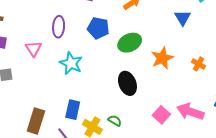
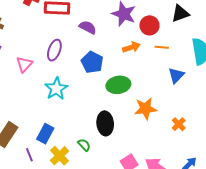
green semicircle: (115, 121) -> (84, 145), moved

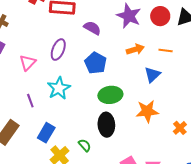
red circle: (149, 25) -> (160, 16), moved
blue triangle: (176, 75) -> (152, 75), moved
green ellipse: (118, 85) -> (110, 95), moved
purple line: (29, 155) -> (30, 101), moved

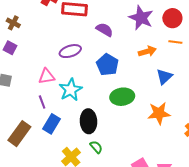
purple ellipse: (58, 50) -> (70, 51), turned 50
orange line: (166, 50) -> (175, 42), moved
pink triangle: (28, 63) -> (47, 76), moved, turned 36
black ellipse: (106, 125) -> (88, 121), moved
blue rectangle: (46, 133) -> (51, 124), moved

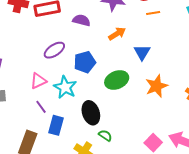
orange arrow: (147, 51) -> (117, 34), moved
blue pentagon: (107, 65) -> (85, 62), moved, turned -30
blue triangle: (164, 77) -> (142, 52), moved

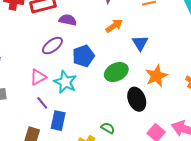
purple semicircle: (81, 20) -> (68, 20), moved
black ellipse: (91, 113) -> (137, 99), moved

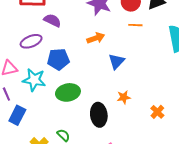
green ellipse: (116, 72) -> (68, 92), moved
orange star: (156, 76) -> (124, 97), size x0.6
cyan star: (65, 82) -> (34, 80), turned -30

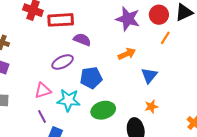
orange line: (135, 25) -> (165, 38), turned -56
orange star: (124, 97) -> (151, 107), moved

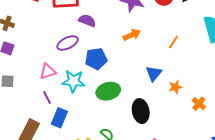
orange line: (165, 38) -> (174, 42), moved
blue triangle: (149, 75) -> (154, 73), moved
orange star: (151, 107) -> (175, 87), moved

